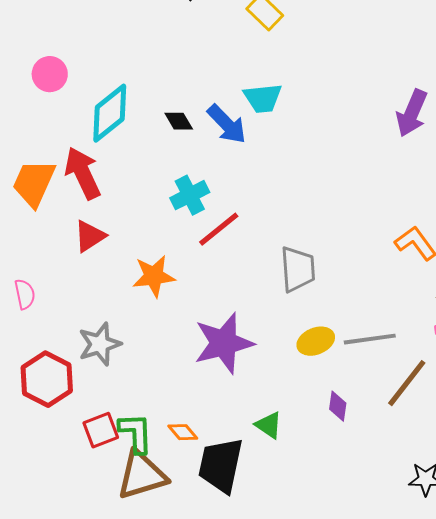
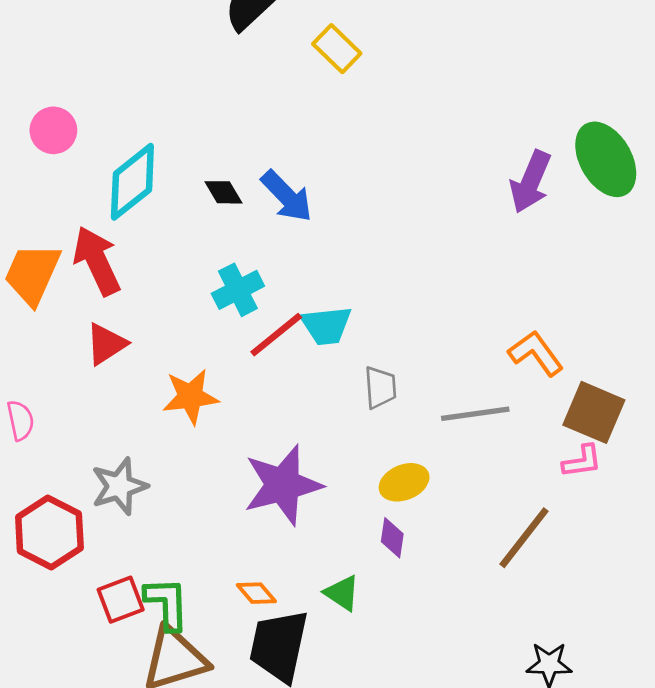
cyan trapezoid: (263, 98) -> (326, 325), moved
gray trapezoid: (298, 269) -> (380, 387), size x0.7
gray line: (370, 339) -> (475, 414), moved
purple diamond: (338, 406) -> (392, 538), moved
orange diamond: (183, 432) -> (256, 593), moved

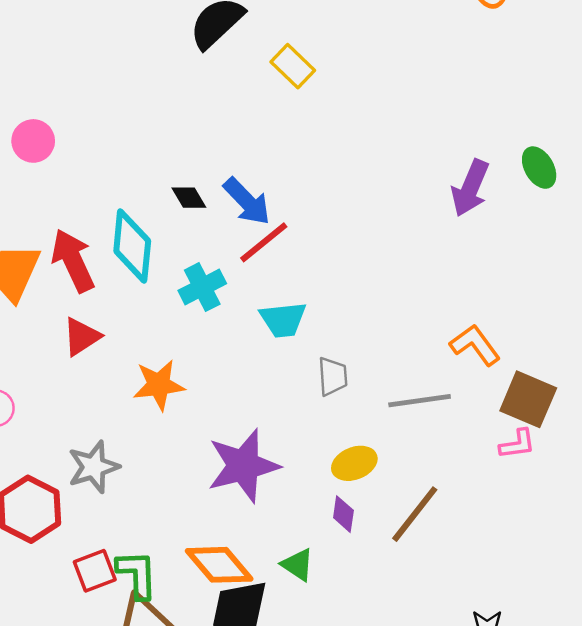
green ellipse: (606, 159) -> (539, 168), size x0.6
cyan diamond: (132, 182) -> (132, 246), moved, turned -46
red line: (276, 335) -> (264, 242), moved
brown line: (524, 538) -> (415, 514), moved
orange diamond: (256, 593) -> (219, 565), size x1.8

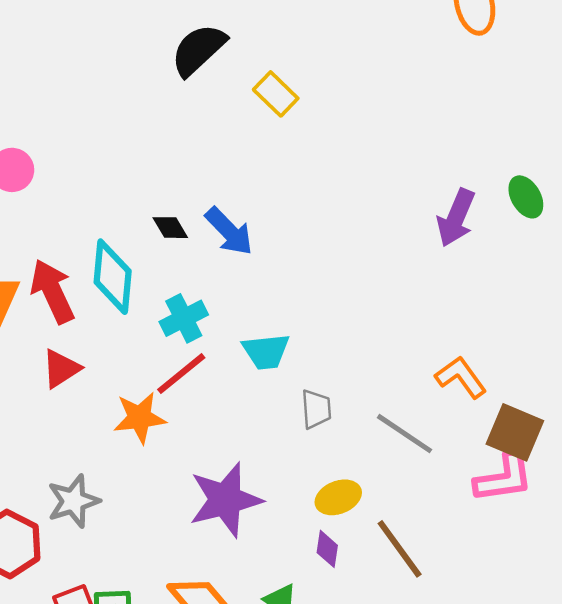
red line: (264, 242) -> (181, 374), moved
gray line: (420, 401) -> (404, 434), turned 42
pink L-shape: (517, 444) -> (504, 478), size x1.6
brown line: (415, 514) -> (400, 549), turned -74

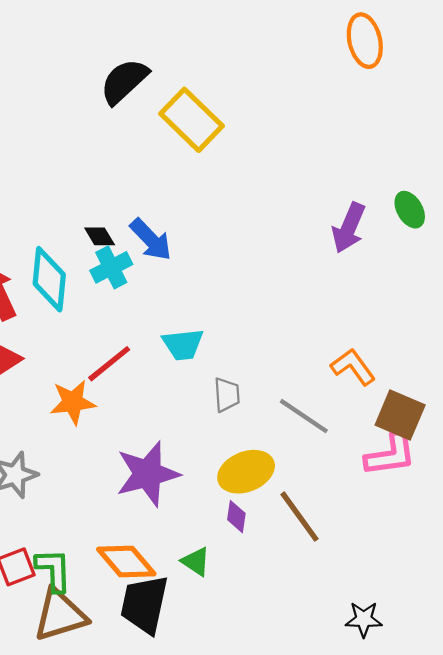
yellow rectangle: (276, 94) -> (192, 120), size x1.6
cyan cross: (184, 318) -> (111, 267), moved
yellow ellipse: (338, 497) -> (246, 472), size x1.4

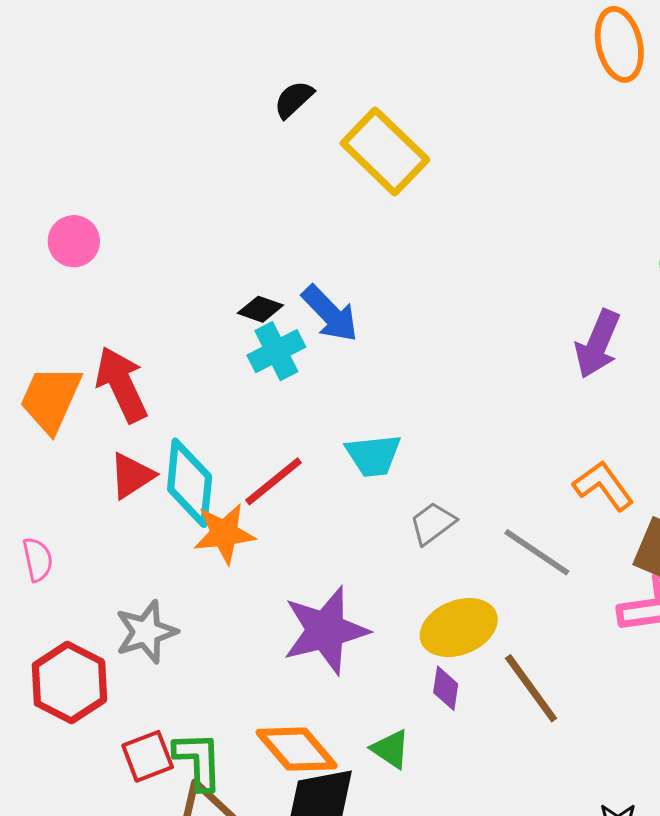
black semicircle: (124, 81) -> (294, 99), size x0.6
purple arrow: (349, 228) -> (598, 344), moved
black diamond: (100, 236) -> (260, 309), turned -40
cyan diamond: (49, 279) -> (190, 483), moved
gray trapezoid: (227, 395) -> (433, 523), turned -123

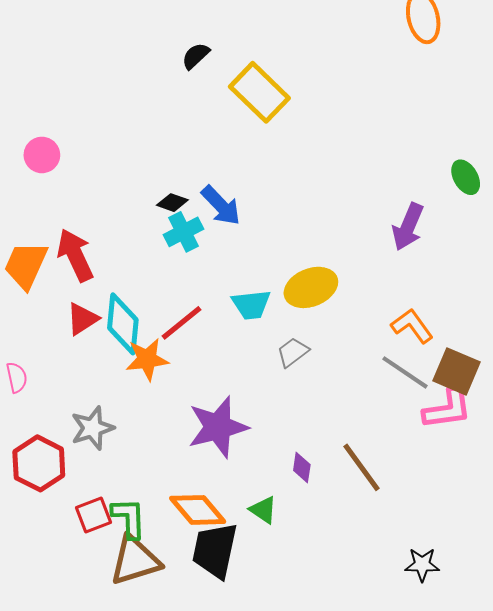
gray line: (537, 552) -> (405, 372), moved
yellow ellipse: (459, 628) -> (311, 287), moved

